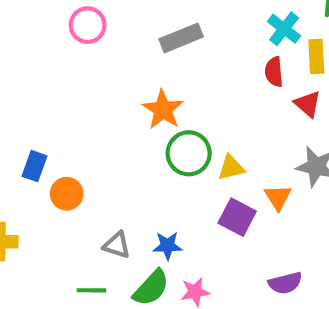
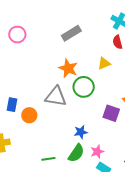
pink circle: (88, 25) -> (17, 35), moved
yellow triangle: (231, 168) -> (104, 63), moved
gray triangle: (117, 245) -> (56, 97), moved, size x1.6

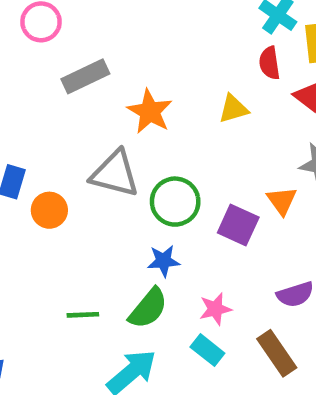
gray rectangle: (71, 33) -> (85, 76), moved
green circle: (84, 87) -> (175, 202), moved
pink star: (97, 152) -> (215, 309), moved

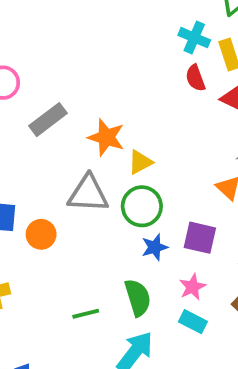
yellow triangle: (233, 109) -> (140, 162), moved
purple square: (238, 225) -> (200, 238), moved
blue star: (164, 261) -> (155, 247), moved
green semicircle: (148, 308) -> (138, 298), turned -45

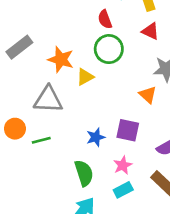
red semicircle: (195, 78) -> (105, 19), moved
green circle: (142, 206) -> (109, 49), moved
green line: (86, 314) -> (41, 140), moved
cyan rectangle: (193, 322) -> (123, 190), turned -54

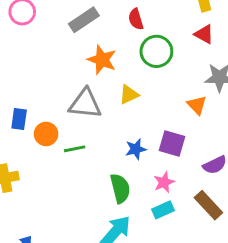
red semicircle: (105, 19) -> (136, 19), moved
gray rectangle: (19, 47) -> (84, 20), moved
yellow triangle: (85, 77) -> (129, 95), moved

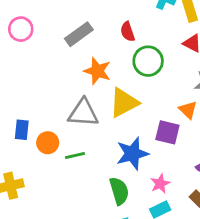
yellow triangle: (129, 95) -> (124, 103), size x1.6
purple square: (172, 144) -> (167, 132), moved
blue star: (136, 149) -> (132, 154), size x1.6

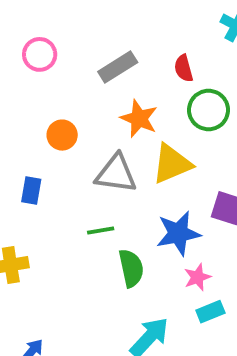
orange circle: (48, 143) -> (62, 135), moved
pink star: (160, 184) -> (197, 277), moved
green semicircle: (119, 191) -> (131, 268), moved

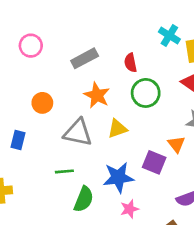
yellow triangle: (172, 164) -> (117, 129), size x0.7
green semicircle: (131, 268) -> (84, 199), turned 30

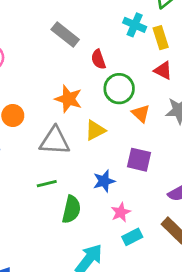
gray rectangle: (85, 58) -> (65, 34), moved, turned 75
orange triangle: (176, 144) -> (141, 113), moved
blue star: (118, 177) -> (104, 181), size x0.7

